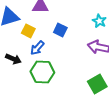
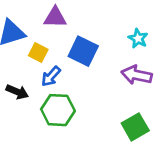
blue square: (60, 30) -> (83, 51), size x1.5

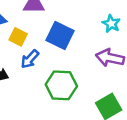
green hexagon: (58, 110) -> (61, 85), moved

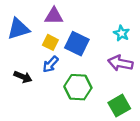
yellow square: (18, 37) -> (50, 42), moved

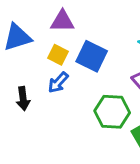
black arrow: (23, 77) -> (23, 99), turned 60
green hexagon: (78, 87) -> (112, 112), moved

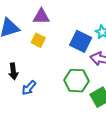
blue square: (92, 56) -> (81, 41), moved
blue arrow: (58, 83) -> (29, 88), moved

